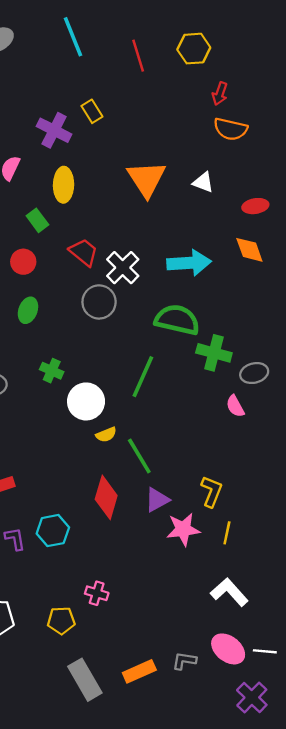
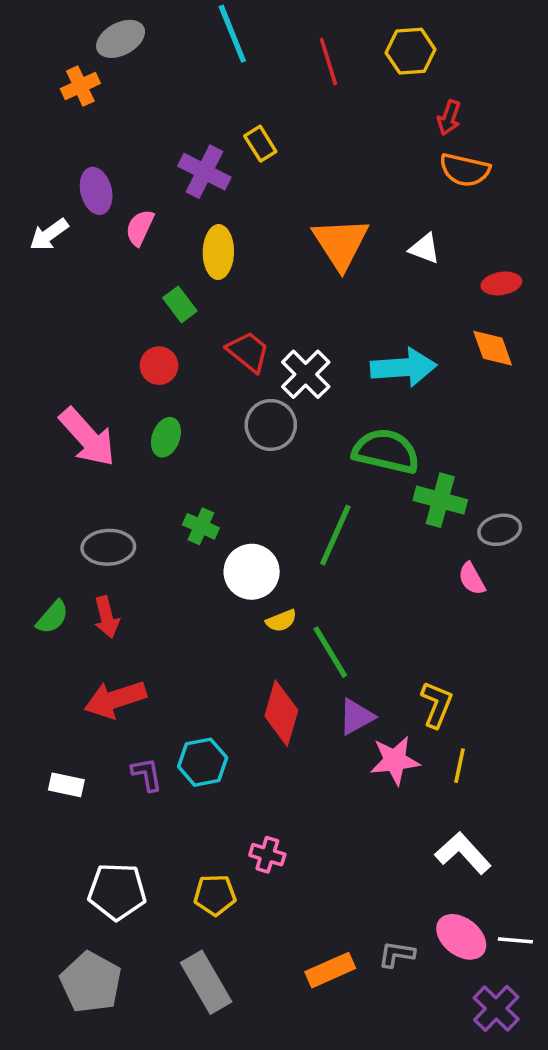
gray rectangle: (85, 680) -> (206, 982), moved

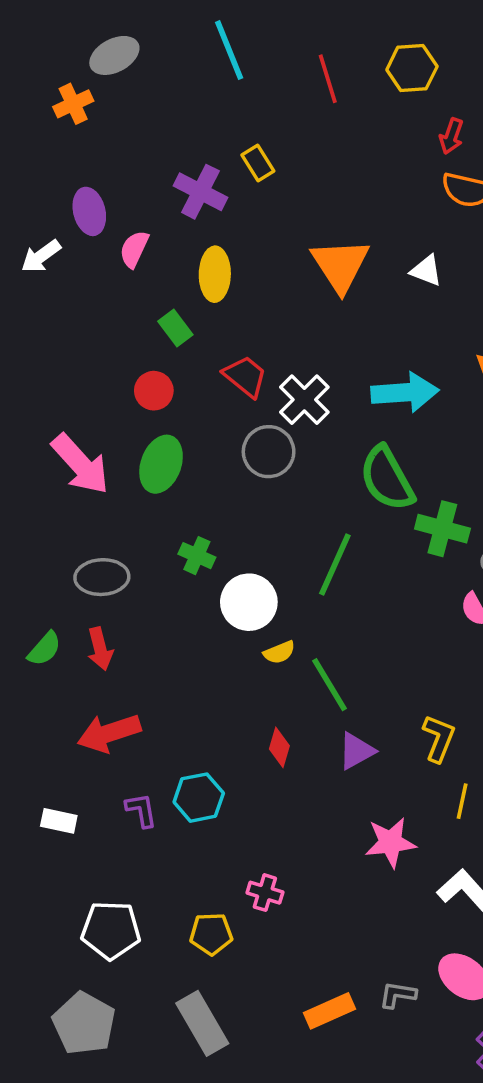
green ellipse: (166, 437) -> (161, 464), size x1.4
green semicircle: (386, 451) -> (387, 478), turned -132
red diamond: (281, 713) -> (279, 747), size x0.6
pink star: (395, 760) -> (390, 842), moved

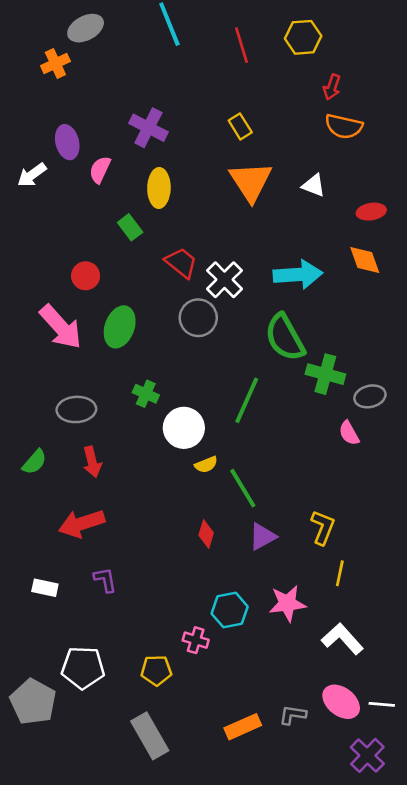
yellow rectangle: (258, 163) -> (240, 126), moved
red circle: (154, 391) -> (86, 276), moved
red arrow: (100, 649) -> (92, 462), moved
cyan hexagon: (199, 798) -> (230, 610), moved
gray pentagon: (84, 1023) -> (33, 702), moved

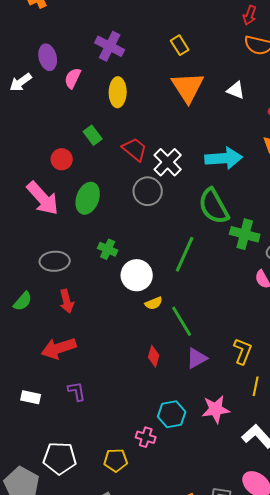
green rectangle: (130, 227) -> (93, 135), moved

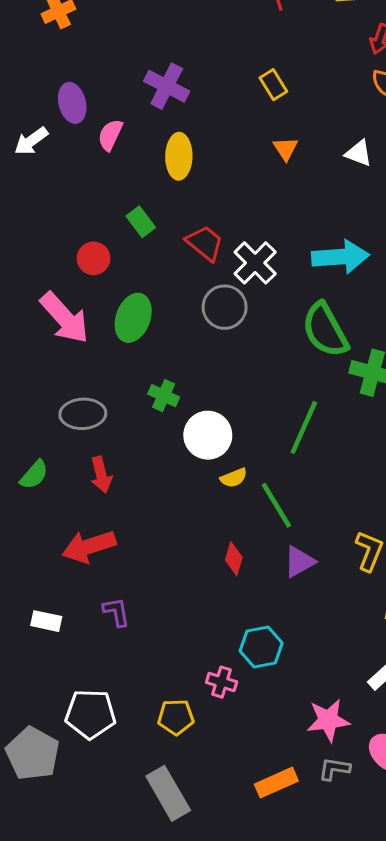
orange triangle: (188, 87) -> (286, 149), size x0.5
green line: (185, 254) -> (304, 428), moved
pink star: (216, 409) -> (328, 720), moved

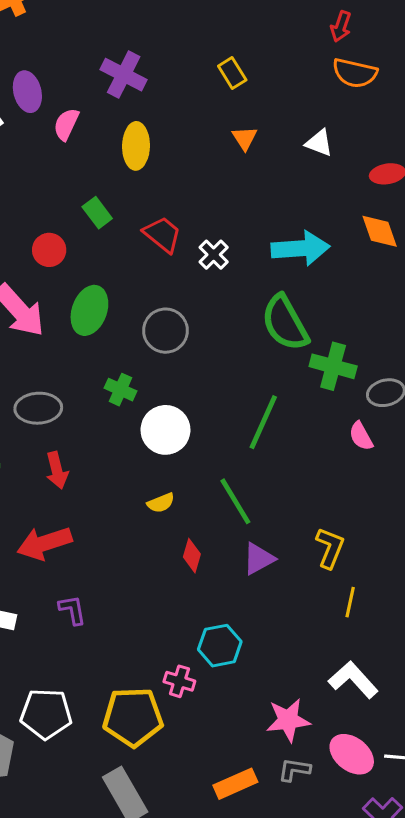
white cross: (255, 263) -> (214, 255), size x0.7
gray circle: (225, 307) -> (165, 331), moved
yellow semicircle: (234, 478) -> (161, 503), moved
yellow pentagon: (176, 717) -> (133, 717), size x1.6

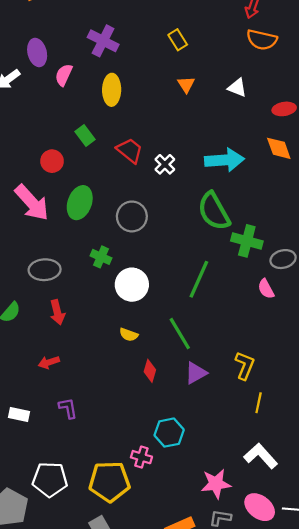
yellow semicircle: (161, 503) -> (129, 335), turned 42
red arrow: (44, 543) -> (49, 362), size x0.6

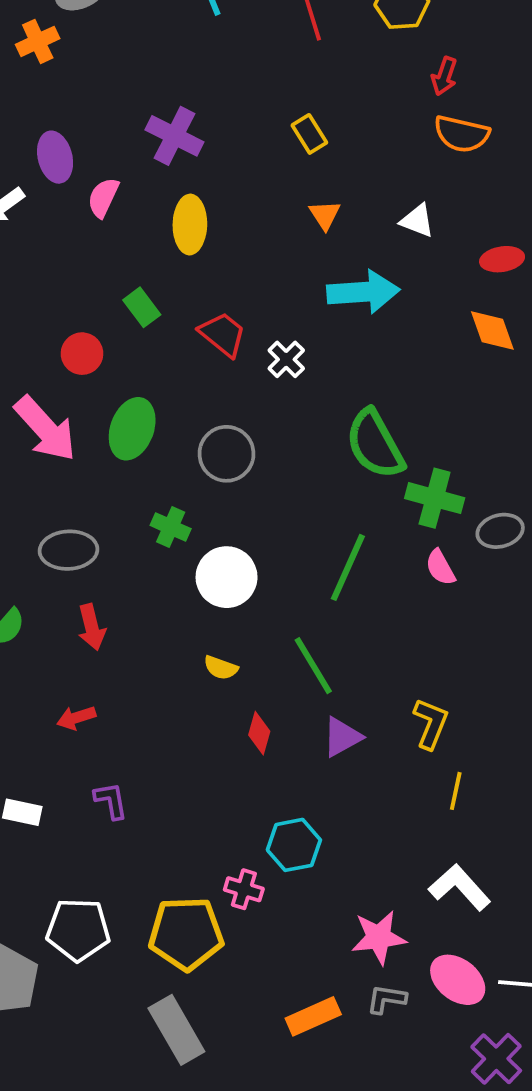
cyan arrow: (224, 160) -> (363, 292), moved
pink semicircle: (266, 289) -> (440, 567), moved

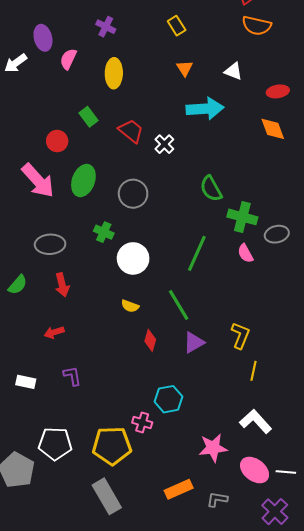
purple cross: (174, 136) -> (106, 27), size x0.7
green semicircle: (375, 444) -> (211, 189), size x0.7
gray L-shape: (386, 999) -> (217, 499), moved

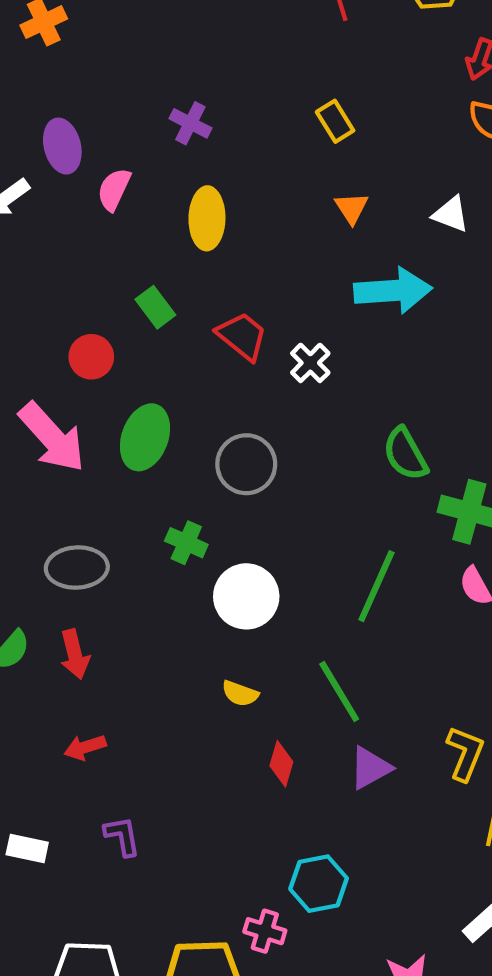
red arrow: (62, 285) -> (75, 654), moved

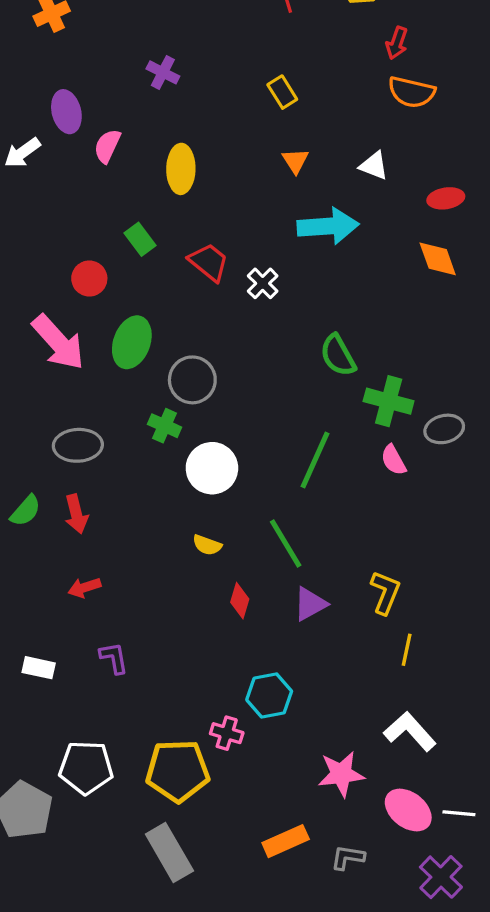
purple cross: (190, 123) -> (163, 72), moved
gray circle: (246, 464) -> (192, 380), moved

